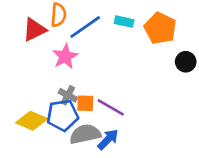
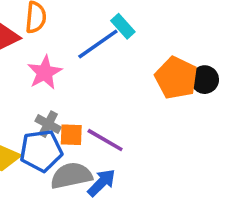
cyan rectangle: (124, 22) -> (123, 26), turned 36
blue line: (85, 27) -> (98, 44), moved
orange pentagon: (160, 28) -> (176, 78), moved

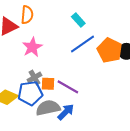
blue line: (98, 44) -> (82, 44), moved
gray cross: (48, 124) -> (34, 77), turned 32

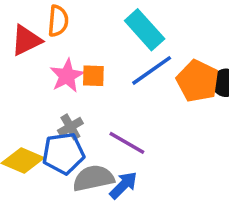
cyan rectangle: (78, 20) -> (145, 30), size x1.6
orange square: (48, 84) -> (93, 76), moved

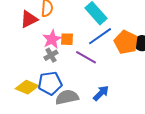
gray cross: (70, 127) -> (51, 55), moved
purple line: (127, 143) -> (86, 57), moved
blue arrow: (123, 185) -> (101, 93), moved

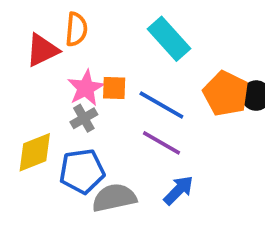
blue line: (100, 36) -> (161, 105), moved, turned 65
purple line: (86, 57) -> (161, 143), moved
yellow diamond: (27, 87) -> (35, 152), moved, turned -45

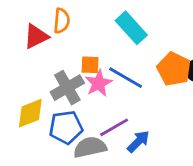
pink star: (86, 88) -> (99, 83), moved
gray cross: (84, 118) -> (67, 88), size x1.6
purple line: (161, 143) -> (114, 127), moved, turned -60

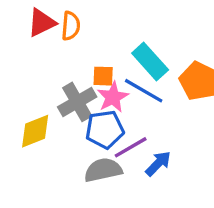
cyan rectangle: (131, 28) -> (150, 62), moved
red triangle: (36, 36) -> (42, 23), moved
blue pentagon: (66, 127) -> (105, 129), moved

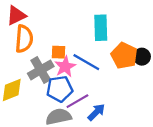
orange semicircle: (71, 26) -> (24, 39), moved, size x1.4
cyan rectangle: (150, 62) -> (101, 28), moved, turned 40

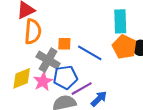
cyan rectangle: (101, 28) -> (120, 21), moved
pink star: (65, 67) -> (43, 81), moved
gray cross: (41, 70) -> (48, 60), turned -30

